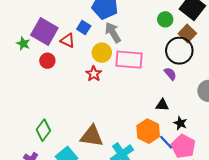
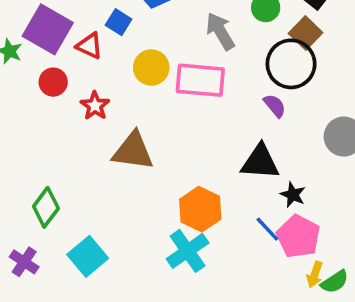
gray arrow: (113, 32) -> (220, 31), moved
red star: (94, 74) -> (95, 106), moved
black triangle: (162, 105) -> (260, 162), size x1.6
orange hexagon: (148, 131) -> (200, 209), moved
brown triangle: (92, 136) -> (133, 151), moved

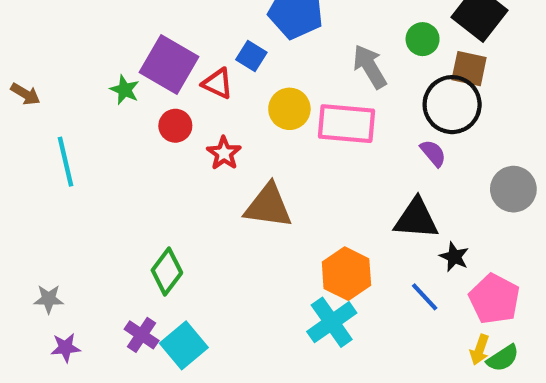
brown square: (306, 33) -> (469, 69), turned -32
pink pentagon: (298, 236) -> (494, 299), moved
cyan square: (88, 256) -> (184, 345), moved

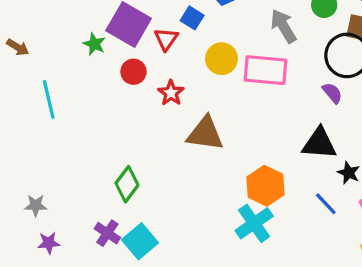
red triangle: (218, 83) -> (166, 39), turned 40

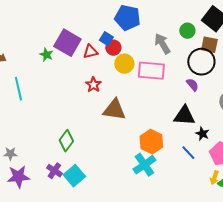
red triangle: (166, 39) -> (90, 52), turned 42
red circle: (133, 72) -> (113, 48), moved
purple star: (49, 243) -> (18, 177), size x1.6

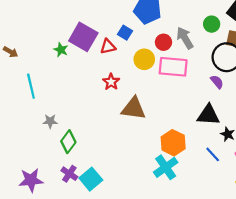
red circle: (113, 48) -> (163, 42), moved
green diamond: (66, 141) -> (68, 142), moved
gray star: (10, 154) -> (50, 121), moved

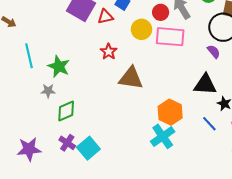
green star: (61, 50) -> (59, 66), moved, size x1.5
green diamond: (68, 142) -> (66, 111), turned 30

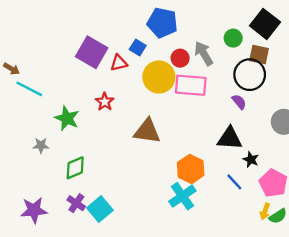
yellow circle: (141, 29) -> (159, 77), size x1.4
red star: (109, 52) -> (105, 102), moved
cyan line: (29, 56) -> (29, 89), moved, turned -50
gray star: (48, 91) -> (41, 145), moved

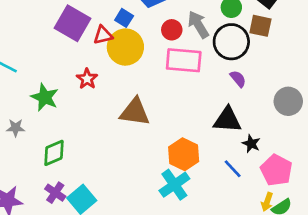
black circle: (250, 75) -> (231, 42), moved
yellow circle: (159, 77) -> (125, 47), moved

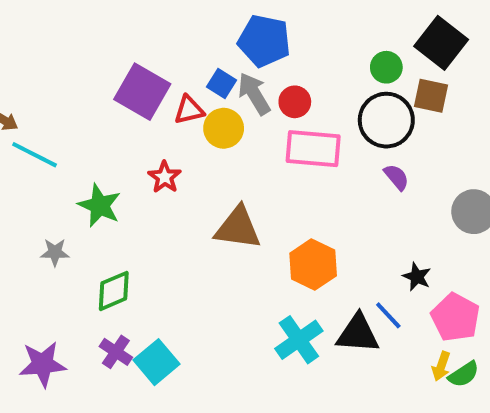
gray arrow: (198, 25) -> (254, 94), moved
yellow circle: (125, 47) -> (224, 128), size x0.7
black triangle: (227, 120) -> (358, 334), moved
orange hexagon: (184, 154) -> (313, 265), moved

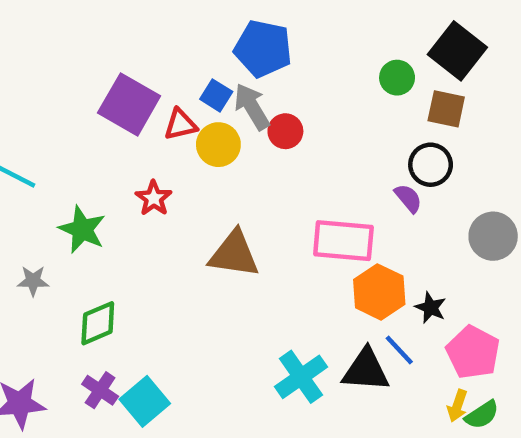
red circle: (295, 102) -> (285, 131), moved
black circle: (386, 120) -> (431, 165), moved, size x0.7
pink rectangle: (313, 149) -> (343, 241), moved
orange hexagon: (313, 265) -> (379, 292), moved

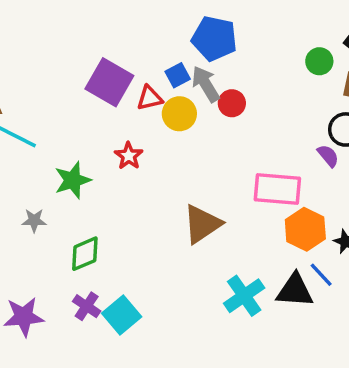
blue square: (216, 95) -> (178, 75), turned 30
green star: (82, 229) -> (73, 180), turned 30
brown triangle: (234, 254) -> (202, 224), moved, turned -42

